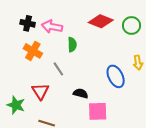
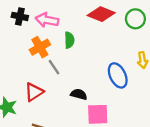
orange cross: (33, 51) -> (40, 47), moved, turned 30
red triangle: (40, 91) -> (34, 92), turned 30

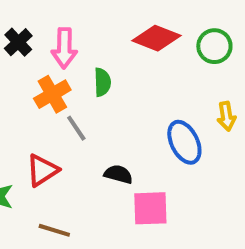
black cross: (20, 16) -> (18, 42), turned 35
pink arrow: (47, 20) -> (64, 48), turned -100

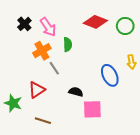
pink arrow: (64, 48) -> (48, 27), turned -36

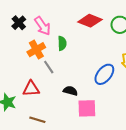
blue ellipse: (110, 75) -> (104, 74), turned 65
red triangle: (37, 90) -> (31, 89), turned 30

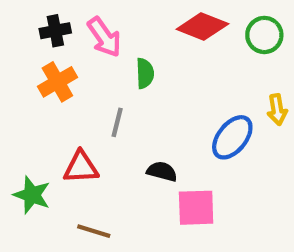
black cross: (19, 23) -> (55, 31), turned 32
orange cross: (36, 50) -> (57, 82), moved
gray line: (49, 67) -> (117, 122), turned 48

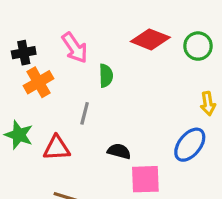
black cross: (55, 31) -> (24, 53), moved
blue ellipse: (232, 137) -> (190, 145), moved
green star: (32, 195) -> (19, 135), moved

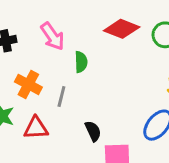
orange cross: (39, 82) -> (28, 84), moved, turned -32
black semicircle: (119, 151) -> (93, 131), turned 50

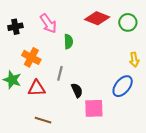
gray line: (61, 96) -> (60, 73), moved

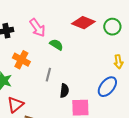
green semicircle: (68, 42) -> (56, 45), turned -56
red triangle: (37, 88) -> (15, 105), moved, turned -36
black semicircle: (77, 90) -> (64, 91), turned 32

